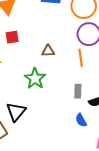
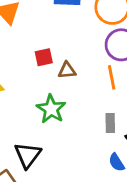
red square: (12, 37) -> (44, 57), moved

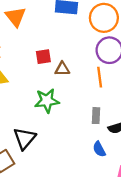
green star: (51, 109) -> (47, 101), turned 30

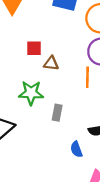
gray rectangle: (96, 116) -> (57, 113), moved

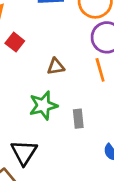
red square: (34, 48) -> (15, 42), moved, turned -35

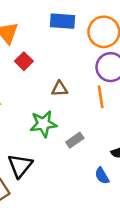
gray rectangle: (78, 119) -> (75, 140), turned 54

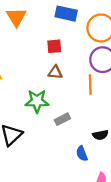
red square: (24, 61) -> (54, 46), moved, turned 32

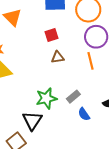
green star: (37, 101) -> (46, 98), moved
blue semicircle: (82, 154) -> (84, 114), moved

